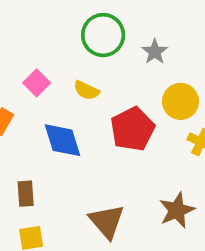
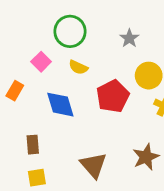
green circle: (103, 35) -> (70, 31), moved

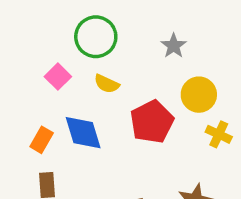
orange rectangle: (15, 91) -> (42, 140), moved

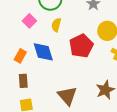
yellow semicircle: (107, 84) -> (56, 25), turned 80

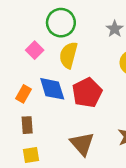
yellow semicircle: (56, 25) -> (68, 55), size x1.5
red pentagon: (81, 46) -> (87, 93), moved

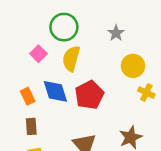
orange rectangle: (23, 94) -> (28, 96), turned -56

